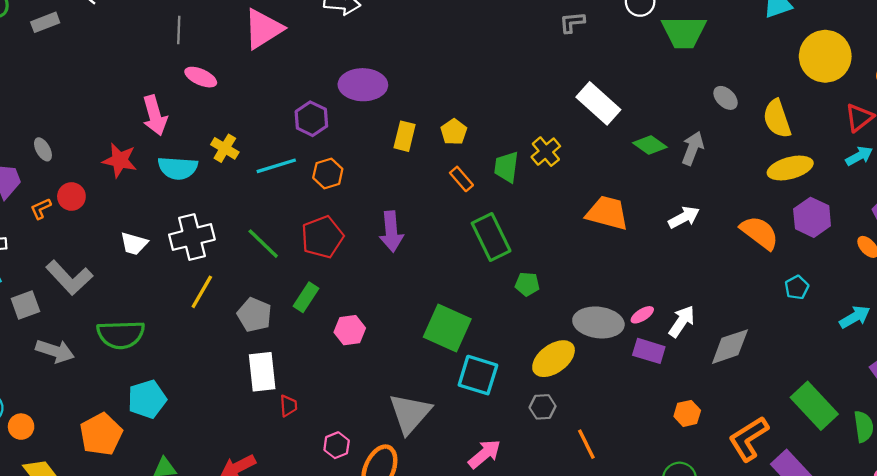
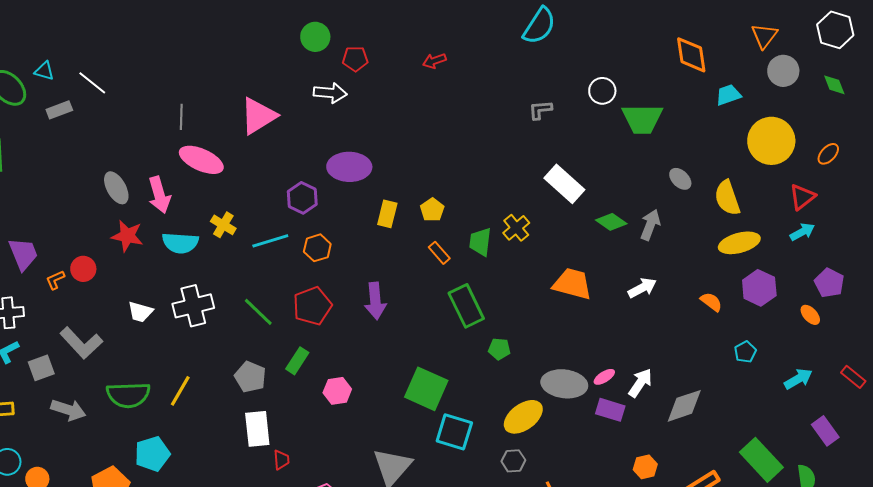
pink ellipse: (201, 77) -> (201, 160), size x1.5
gray ellipse: (43, 149) -> (116, 188), moved, size x1.5
orange semicircle: (759, 233) -> (711, 302), size x0.6
yellow line: (202, 292) -> (180, 391), moved

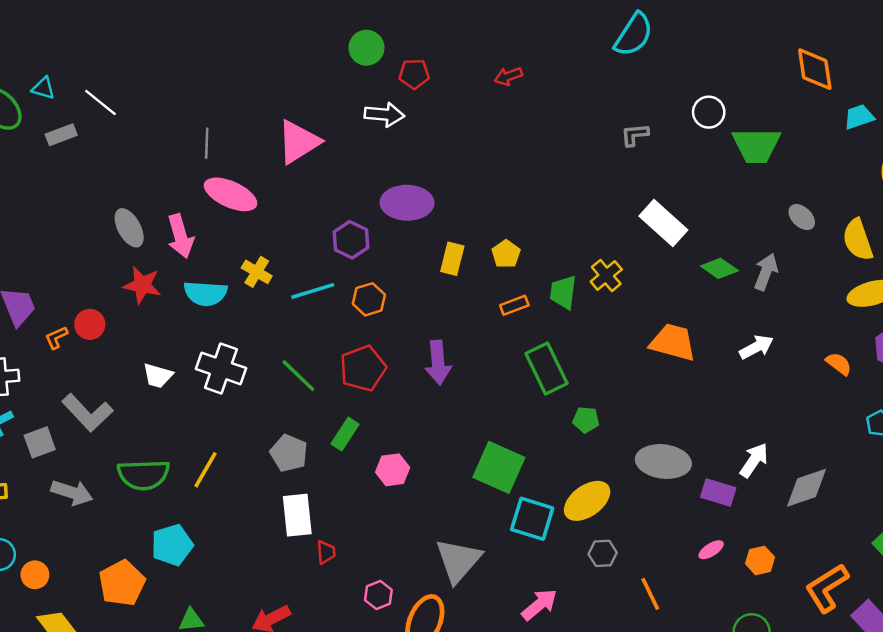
orange rectangle: (439, 253) -> (514, 305), turned -70
white cross: (193, 306) -> (221, 368), turned 33
pink ellipse: (604, 377) -> (711, 550), moved
yellow ellipse: (523, 417) -> (587, 501), moved

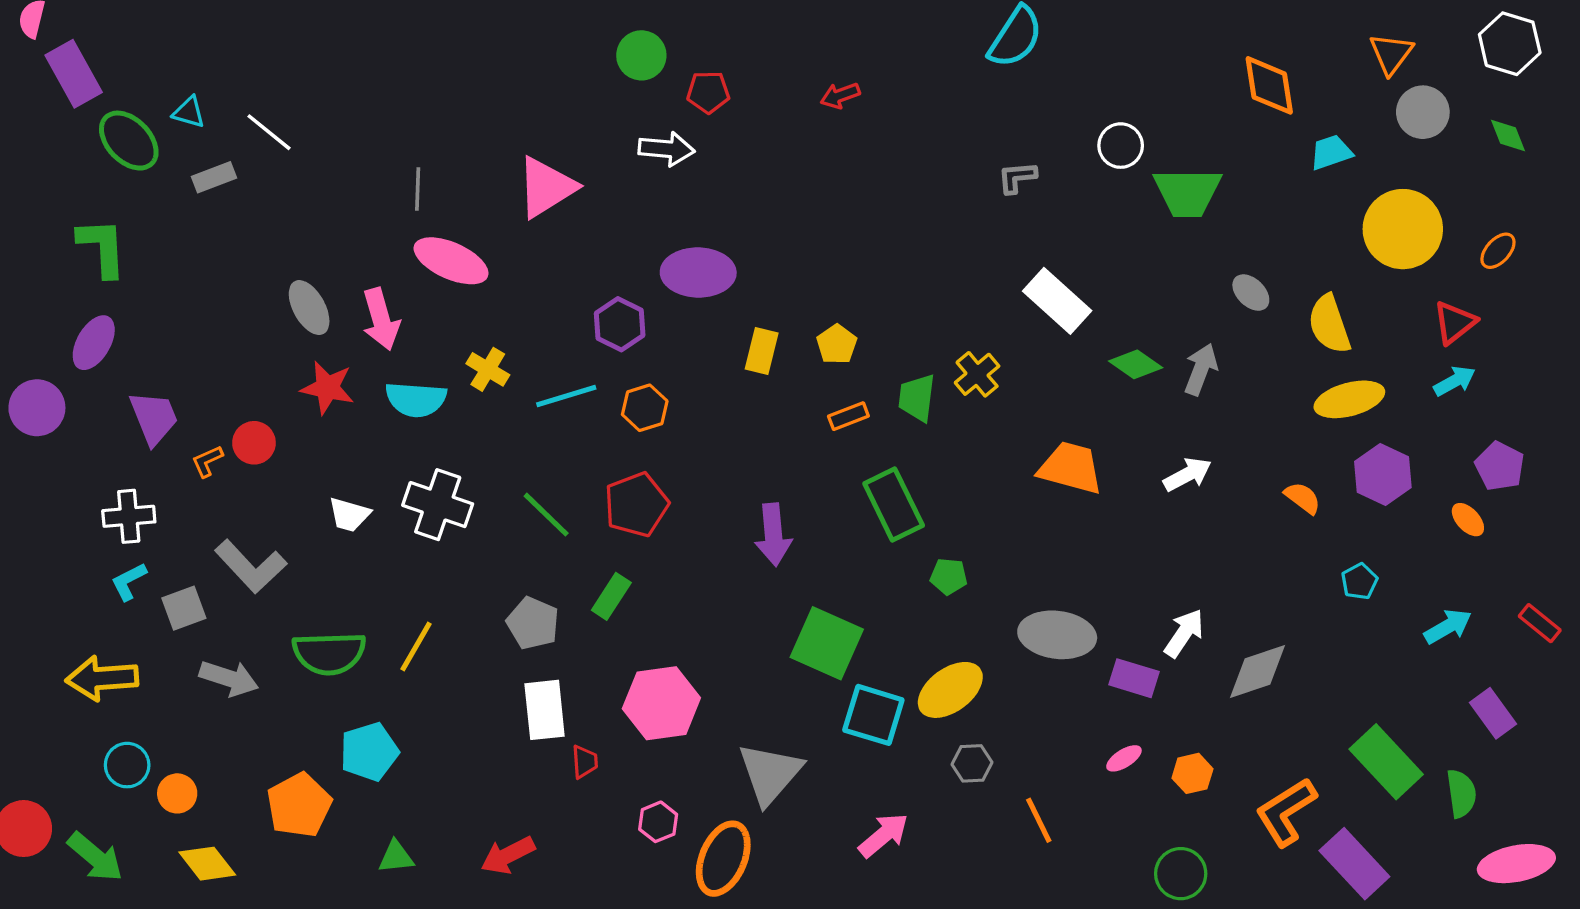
purple arrow: (438, 363) -> (773, 535), moved
pink hexagon: (393, 470) -> (661, 703), moved, size x1.6

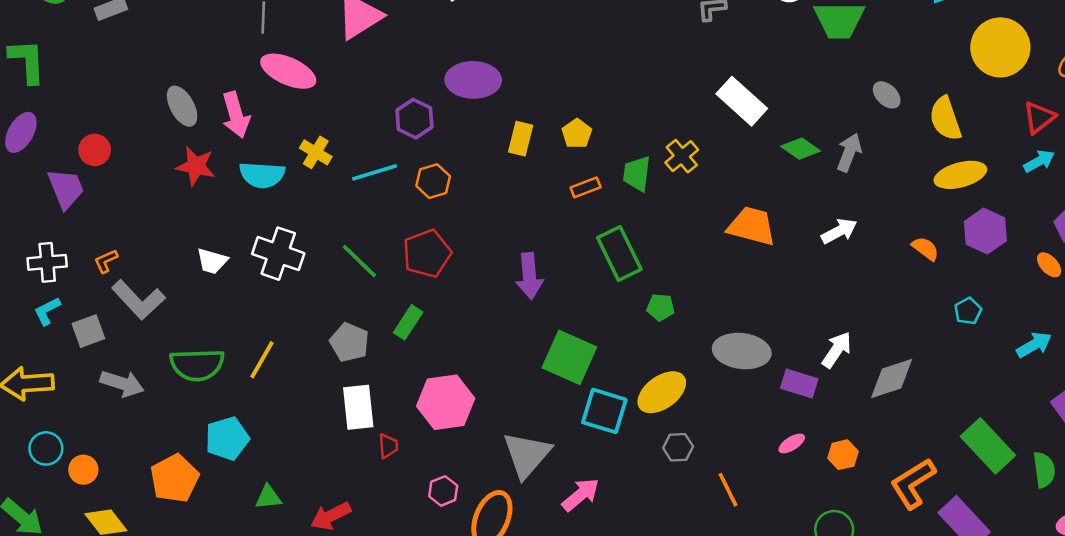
red circle: (254, 443) -> (95, 150), moved
orange L-shape: (207, 461) -> (106, 261), moved
pink arrow: (884, 835) -> (581, 495), moved
green triangle: (396, 857) -> (268, 497), moved

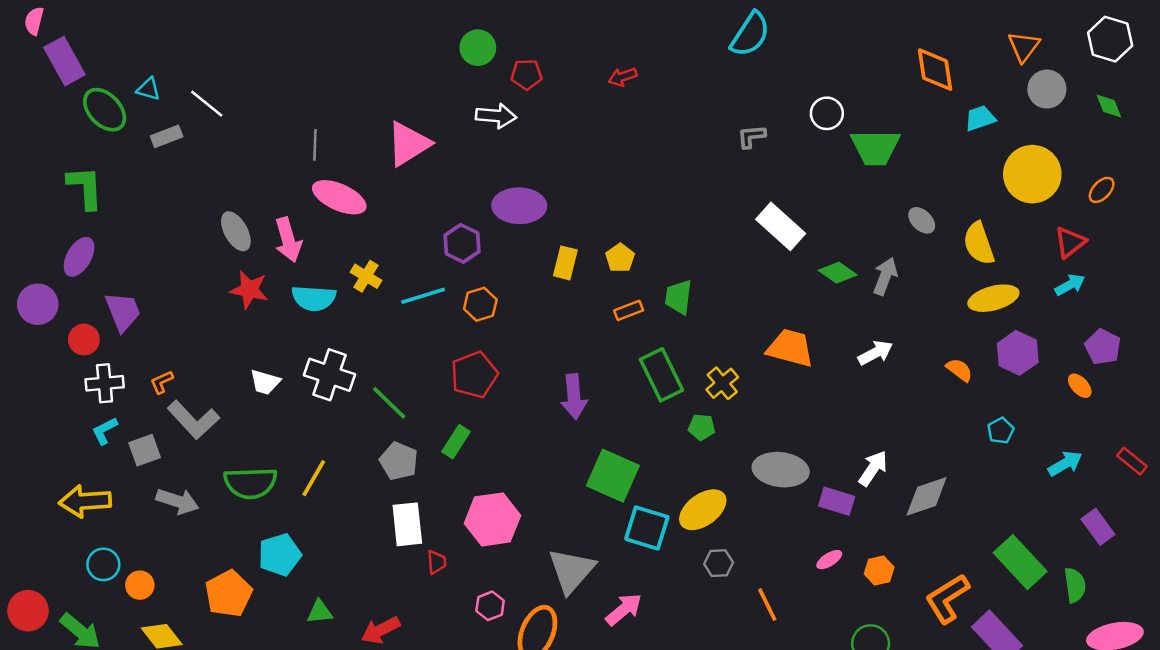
red circle: (95, 150) -> (84, 339), moved
yellow cross: (682, 156) -> (722, 383), moved
green line: (359, 261) -> (389, 403), moved

